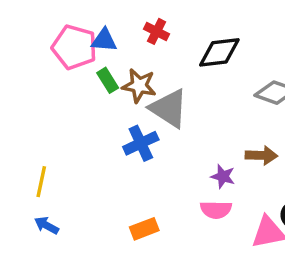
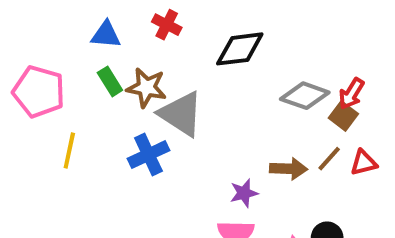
pink pentagon: (74, 47) -> (39, 92), moved
purple star: (223, 176) -> (244, 193), turned -30
yellow line: (41, 182) -> (69, 150), moved

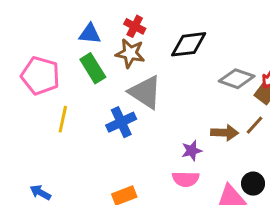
green rectangle: (110, 81) -> (93, 68), size x1.4
brown star: (146, 88) -> (130, 53), moved

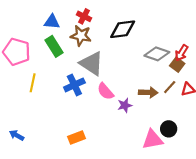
pink semicircle: (186, 179) -> (105, 91), moved, turned 48

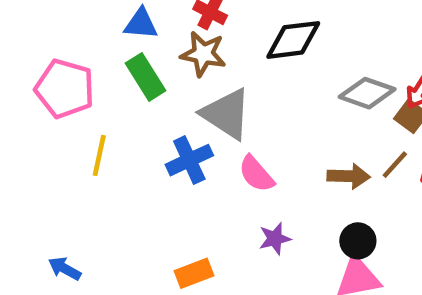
purple star: (125, 105) -> (275, 239), moved
black circle: (169, 129) -> (358, 241), moved

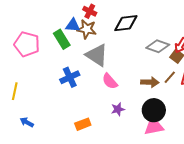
blue triangle: (141, 24) -> (73, 25), moved
yellow line: (99, 155) -> (15, 91), moved
blue cross: (189, 160) -> (70, 77), moved
black circle: (358, 241) -> (154, 110), size x1.5

